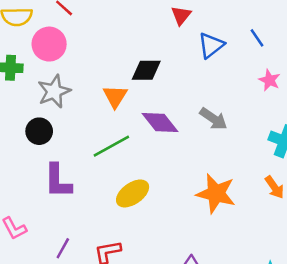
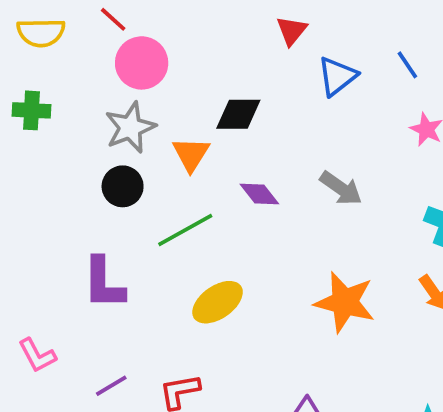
pink circle: (49, 44) -> (142, 63), moved
gray star: (54, 91) -> (130, 128), moved
purple diamond: (160, 122) -> (259, 194), size x0.7
black circle: (39, 131) -> (123, 186), moved
purple line: (63, 248) -> (111, 386), turned 30

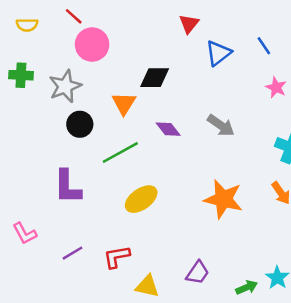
yellow semicircle: (41, 33) -> (27, 25), size x0.7
gray star: (130, 128) -> (65, 86), moved

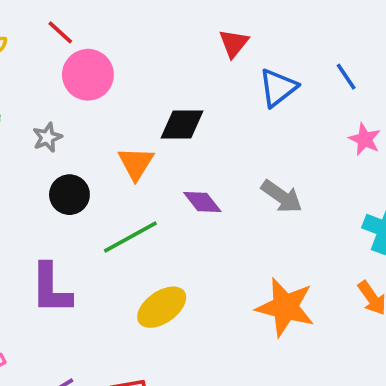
gray star: (65, 86) -> (47, 137), size x0.6

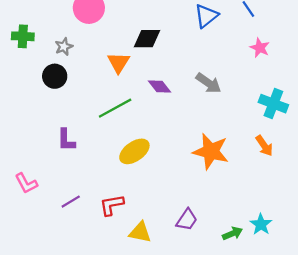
black circle: (69, 195) -> (55, 76), moved
purple L-shape: (51, 289) -> (66, 140), size x0.7

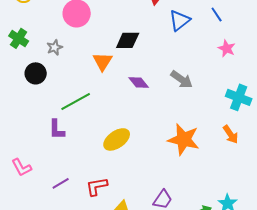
green cross: (23, 36) -> (19, 38), turned 30
black circle: (55, 76) -> (36, 73), moved
green line: (115, 108) -> (76, 101), moved

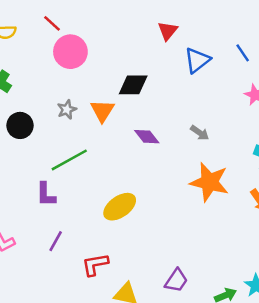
gray star: (55, 47) -> (67, 109), moved
gray arrow: (182, 79) -> (200, 133), size x0.7
orange star: (184, 139) -> (209, 182), moved
purple line: (61, 183) -> (56, 241), moved, turned -30

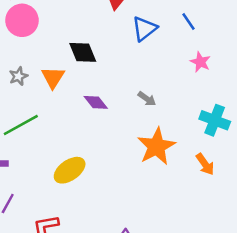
black diamond: (133, 85) -> (83, 52), turned 68
orange star: (209, 182) -> (156, 146), turned 30

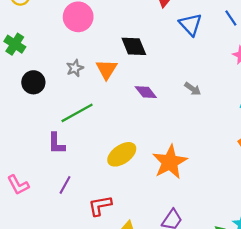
blue triangle: (144, 29) -> (191, 24), turned -35
orange star: (156, 146) -> (170, 162), moved

